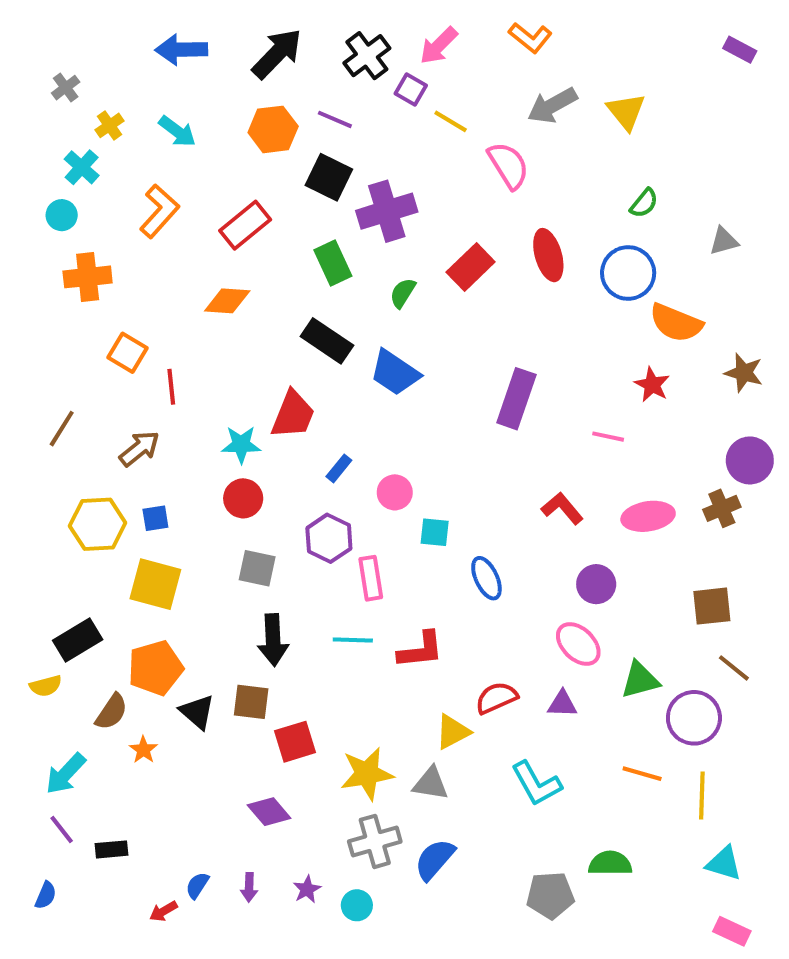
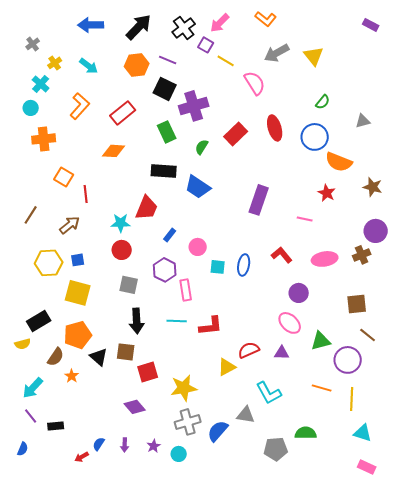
black rectangle: (327, 341) -> (164, 171), turned -30
blue ellipse: (486, 578) -> (244, 265), moved, turned 35
gray triangle: (431, 784) -> (246, 415), moved

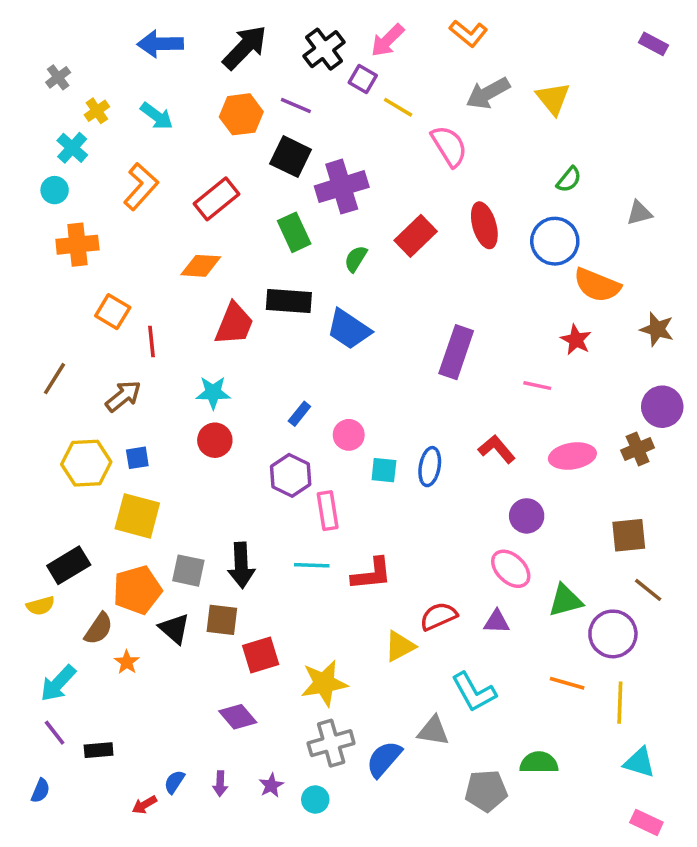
red trapezoid: (147, 208) -> (234, 324), moved
gray square: (129, 285) -> (188, 571), moved

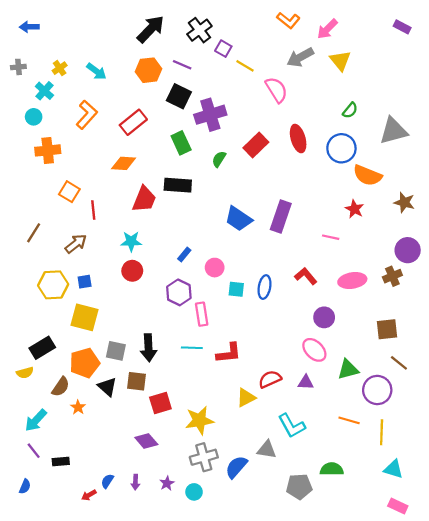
pink arrow: (387, 40) -> (327, 29), moved
blue arrow: (160, 44) -> (29, 27), moved, size x0.7
gray cross: (58, 77) -> (18, 67), moved, turned 32
gray triangle: (639, 213) -> (393, 131), size x1.8
blue trapezoid: (349, 329) -> (238, 219), moved

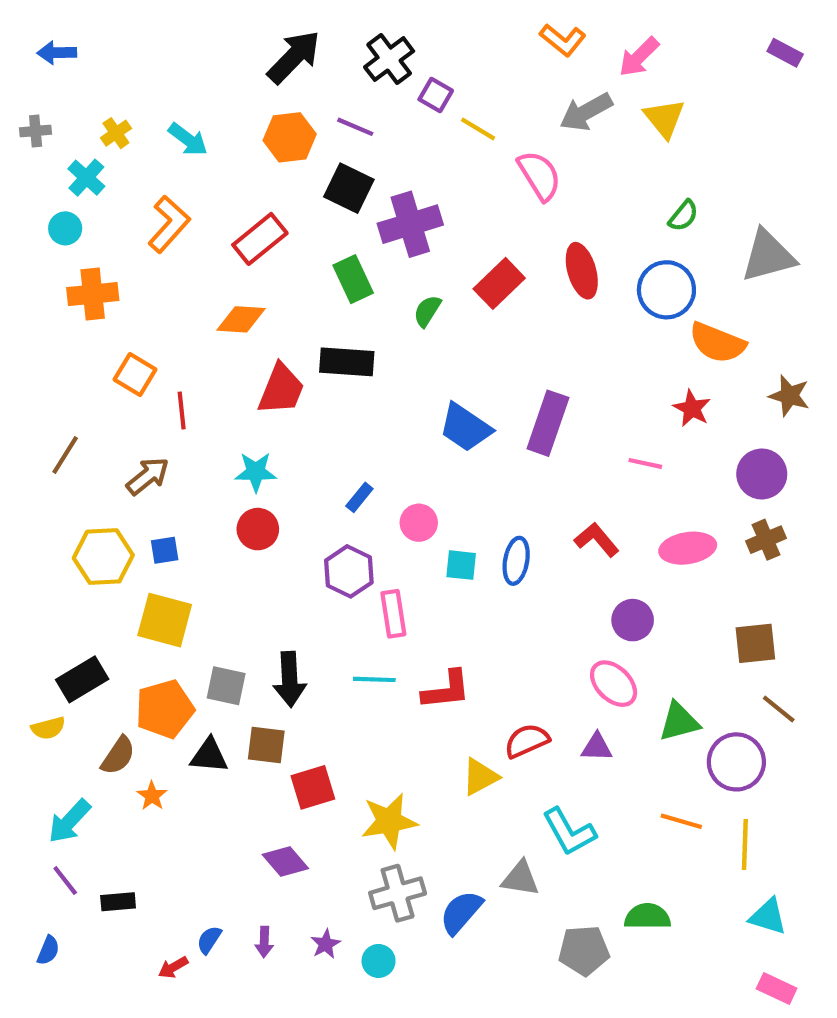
purple circle: (408, 250) -> (762, 474), moved
black triangle: (107, 387) -> (209, 756), turned -36

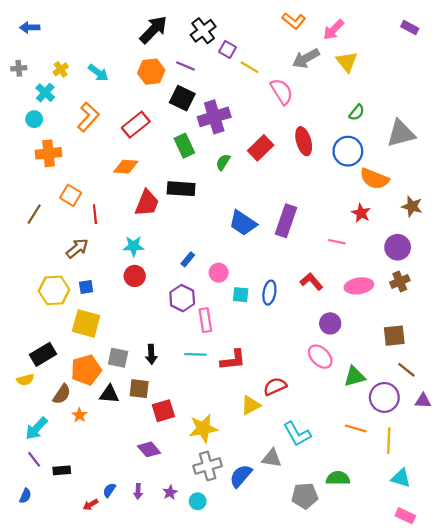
brown line: (65, 455) -> (34, 214), moved
black arrow: (290, 679) -> (151, 354), size x0.7
purple triangle: (597, 747) -> (423, 401), moved

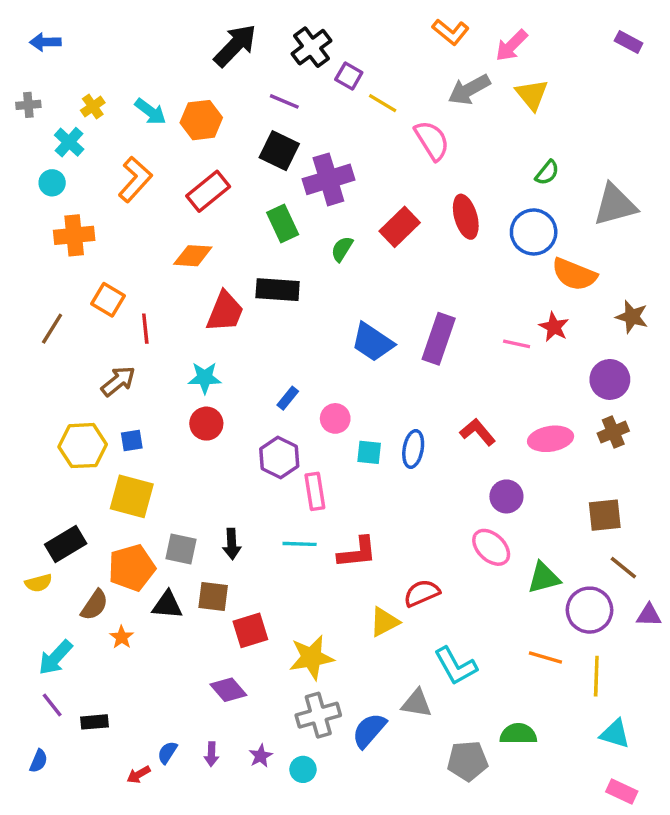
orange hexagon: (151, 72) -> (201, 120), moved
pink line: (337, 242) -> (517, 344), moved

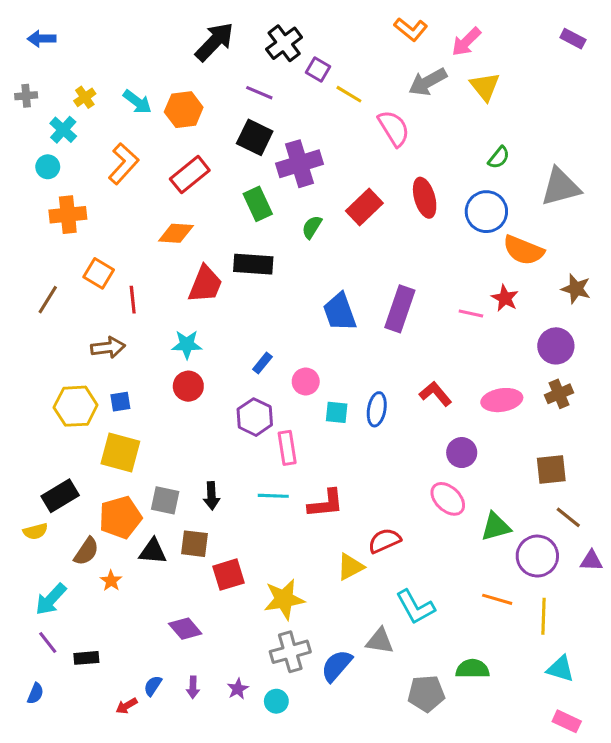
blue trapezoid: (373, 342) -> (340, 312), turned 36
brown arrow: (118, 381) -> (108, 348), turned 32
purple diamond: (228, 690) -> (185, 629), moved

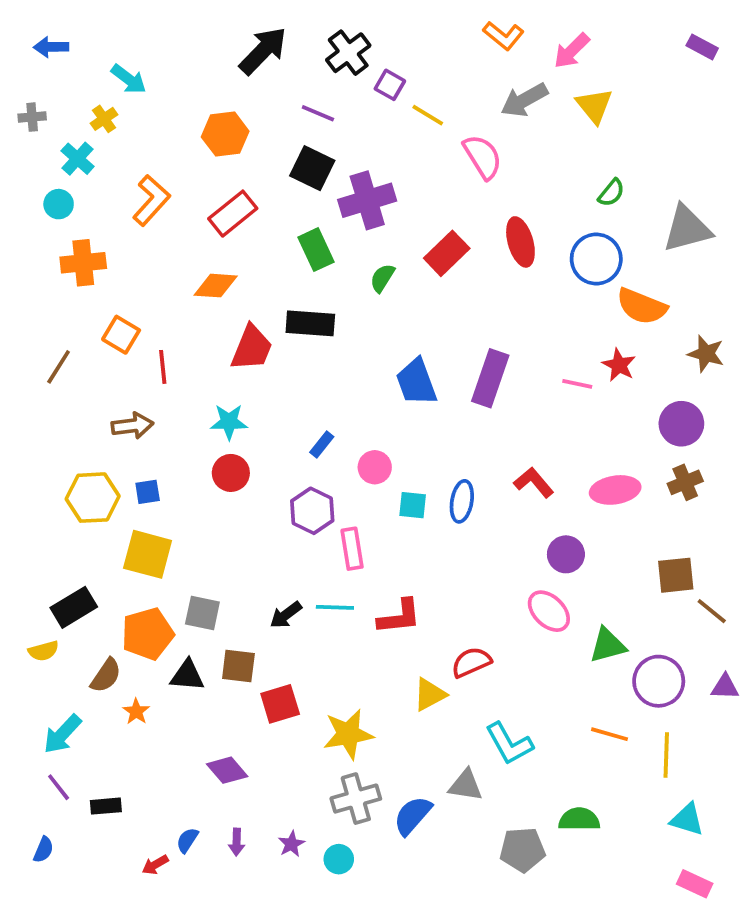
cyan arrow: (137, 102) -> (129, 79), moved
black arrow: (211, 496) -> (286, 615), moved, turned 56
brown line: (568, 517) -> (712, 611), moved

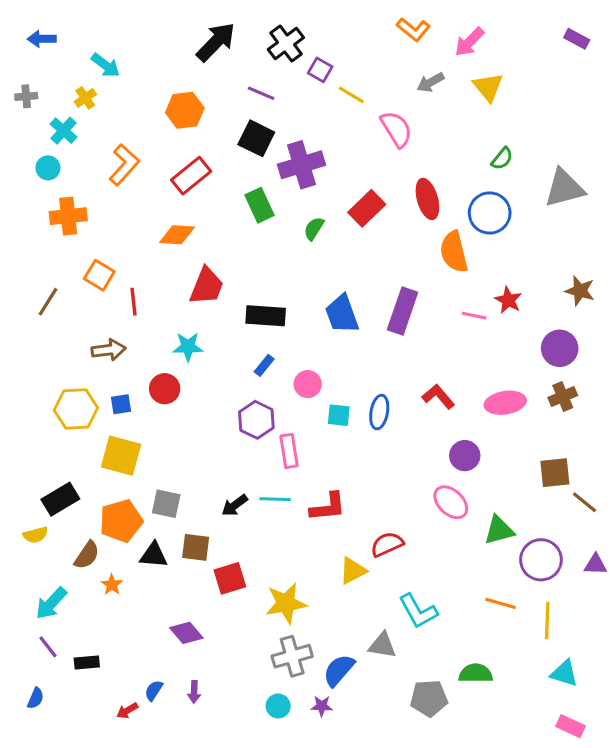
gray arrow: (524, 100) -> (431, 82), size x0.7
orange semicircle: (642, 306) -> (454, 252), moved, turned 54
black rectangle: (310, 323) -> (266, 316), moved
red circle: (231, 473) -> (165, 389), moved
purple star: (291, 844) -> (322, 706), moved, turned 30

